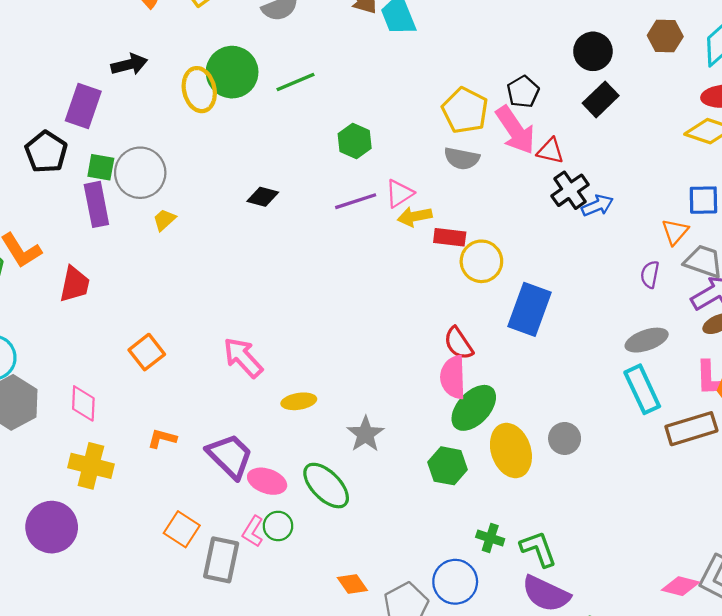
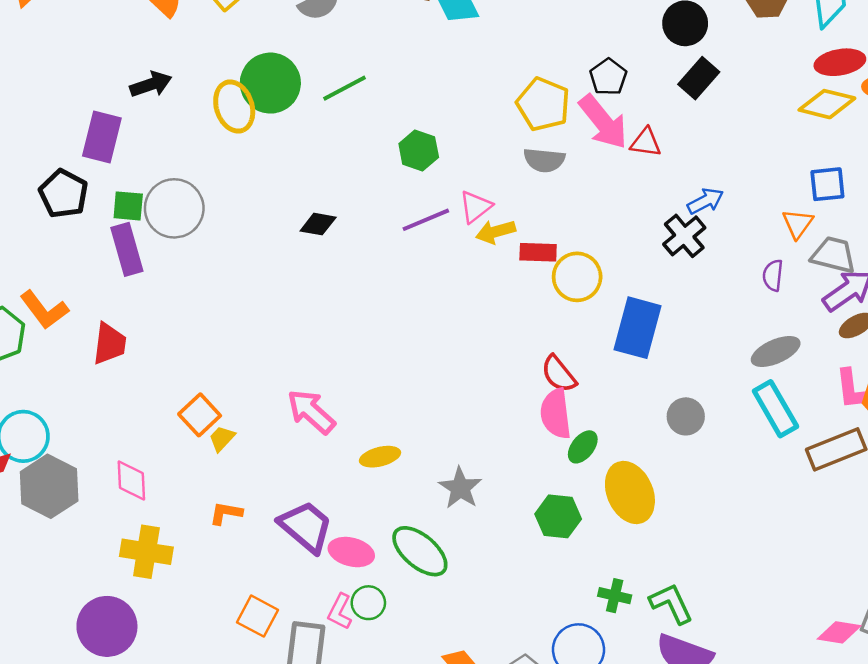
black cross: (570, 190) -> (684, 236), moved
yellow trapezoid: (164, 220) -> (222, 438), moved
green ellipse: (474, 408) -> (583, 447), size x0.6
gray circle: (565, 438) -> (686, 416), moved

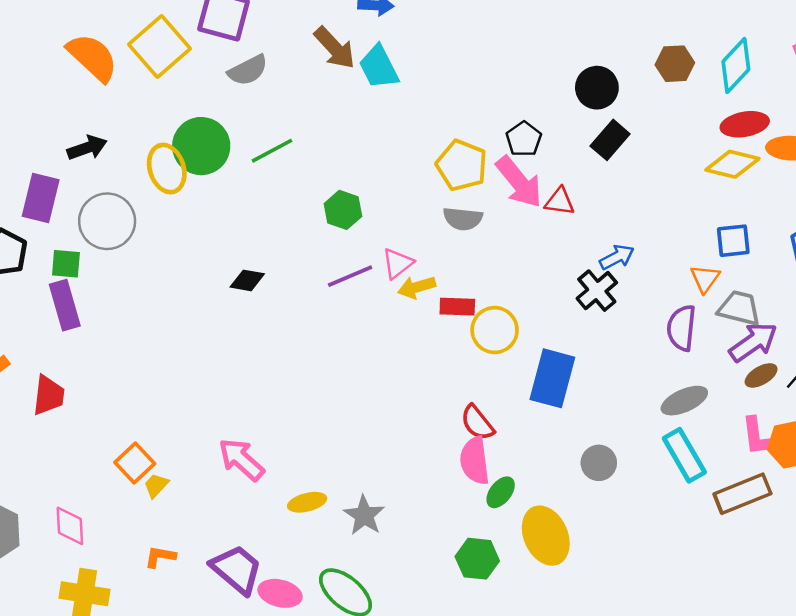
gray circle: (174, 208) -> (107, 221), moved
purple semicircle: (773, 275) -> (681, 328), size x1.5
gray star: (460, 488) -> (364, 515), moved

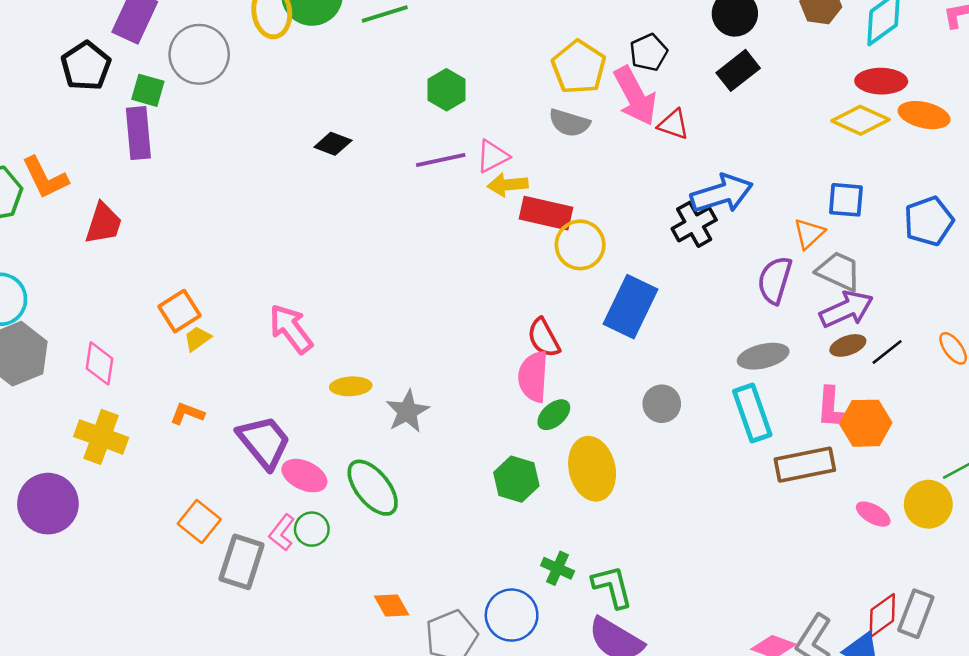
blue arrow: (617, 257) -> (722, 194), size x1.6
red rectangle: (457, 307) -> (546, 213), size x1.4

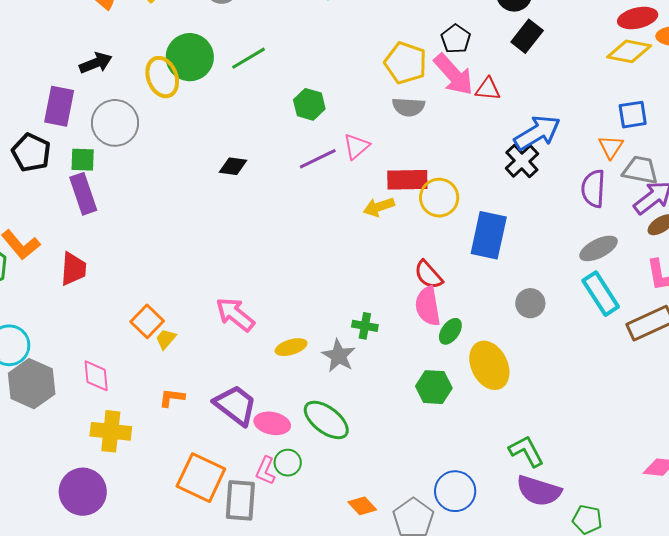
yellow arrow: (508, 185) -> (379, 207), moved
orange square: (199, 522) -> (201, 478), size x1.5
green cross: (558, 568) -> (365, 326), moved

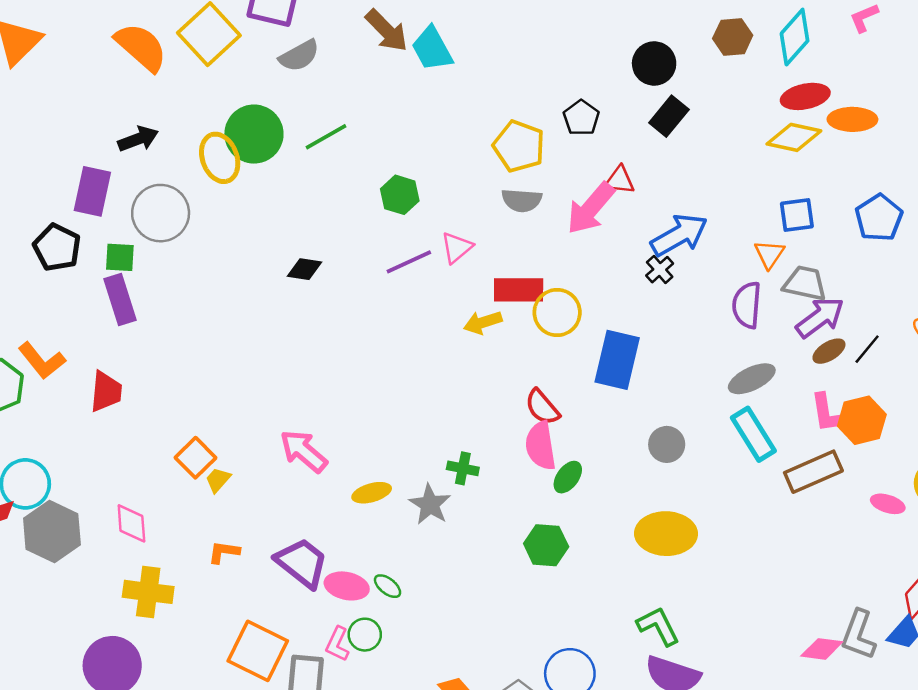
pink arrow: (454, 75) -> (591, 208), moved, turned 81
black cross: (522, 161) -> (660, 270), size x0.7
yellow ellipse: (489, 365) -> (666, 534), moved, turned -63
green ellipse: (326, 420) -> (388, 586), moved, size x0.5

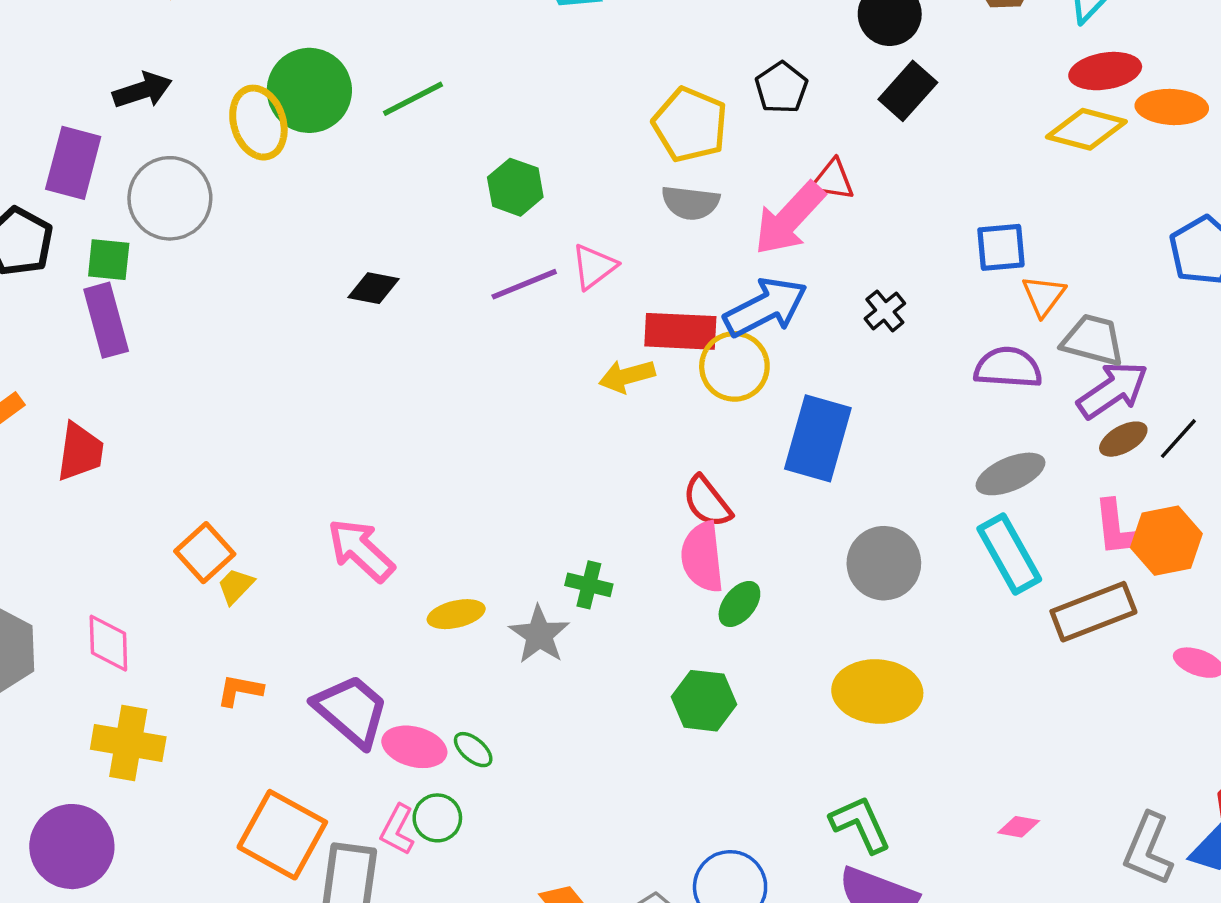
blue square: (797, 215) -> (1001, 247), moved
blue arrow: (679, 235) -> (766, 307), moved
purple semicircle: (747, 305) -> (1008, 368), turned 87
gray circle: (667, 444) -> (884, 563), size x1.4
pink diamond: (822, 649) -> (1019, 827), moved, size x0.7

